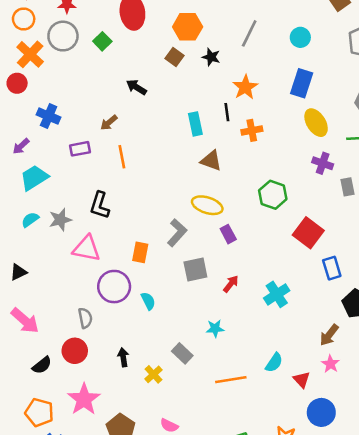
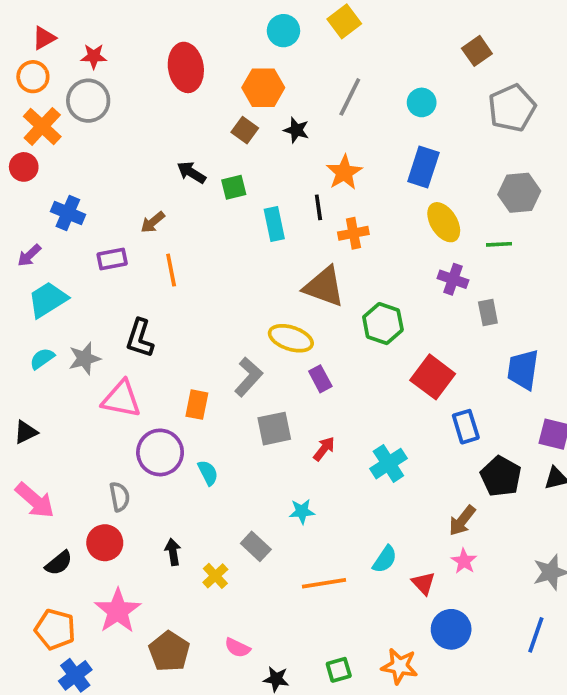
green square: (102, 41) -> (234, 187), moved, turned 30
brown triangle: (211, 161) -> (324, 287), moved, size x1.4

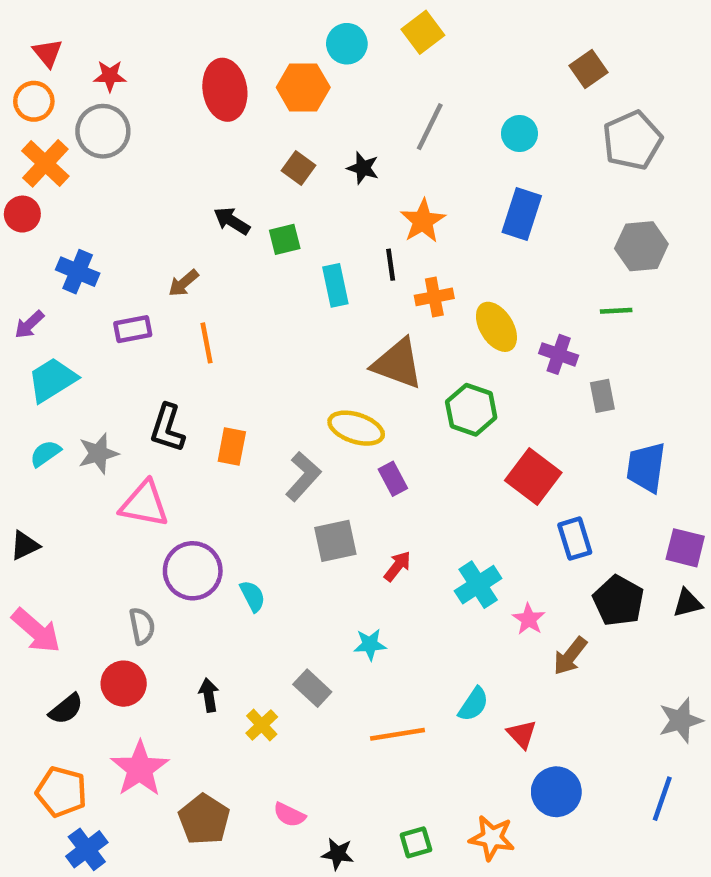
red triangle: (44, 38) -> (48, 53), turned -40
orange hexagon: (263, 88) -> (303, 87), moved
yellow ellipse: (444, 222) -> (496, 327), moved
orange rectangle: (197, 405) -> (232, 447), moved
pink star: (464, 561) -> (529, 619), moved

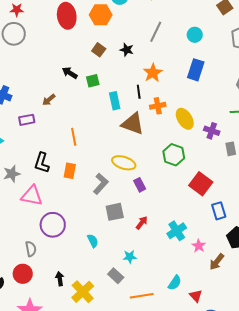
orange line: (206, 343) -> (74, 137), moved
brown triangle: (398, 364) -> (133, 124), moved
cyan semicircle: (253, 596) -> (93, 241), moved
gray rectangle: (312, 688) -> (116, 276), moved
yellow cross: (262, 725) -> (83, 292), size x1.6

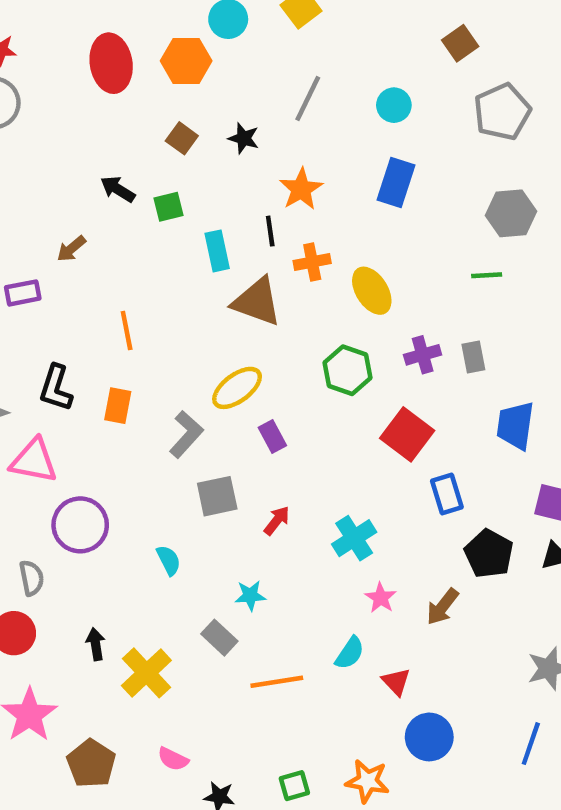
purple cross: (212, 131) -> (423, 355), moved, turned -35
yellow ellipse: (124, 163) -> (237, 388), turned -55
pink star: (199, 246) -> (381, 598), moved

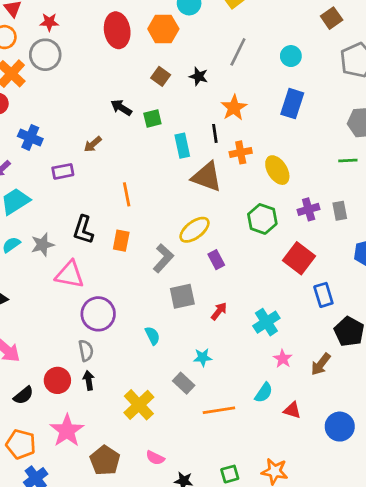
gray semicircle: (32, 578) -> (86, 351), moved
black arrow: (96, 644) -> (89, 380), moved
red triangle: (396, 682) -> (292, 410), turned -30
blue circle: (429, 737) -> (340, 427), moved

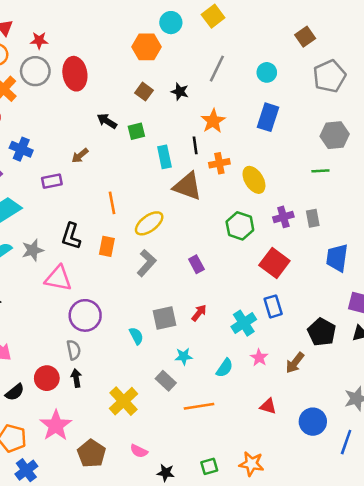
red ellipse: (117, 30) -> (75, 74), moved
yellow ellipse: (195, 230) -> (149, 223), moved
blue rectangle: (323, 295) -> (273, 306), moved
gray square: (182, 296) -> (164, 318), moved
cyan semicircle: (264, 393) -> (225, 368), moved

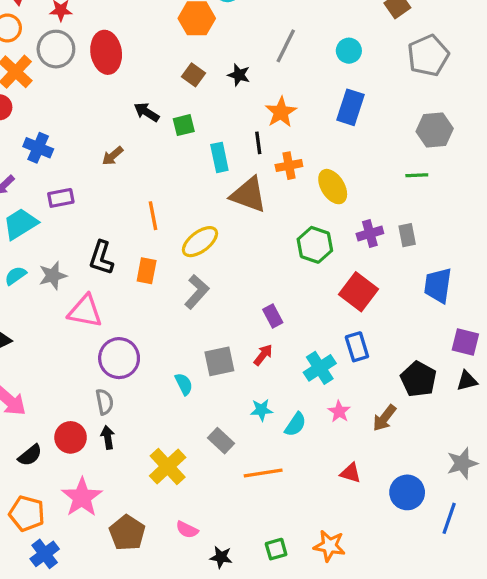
purple rectangle: (52, 181) -> (61, 198), moved
purple rectangle: (196, 264) -> (273, 316), moved
cyan star: (184, 356) -> (261, 410), moved

